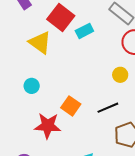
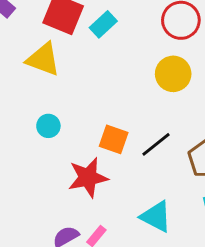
yellow circle: (120, 75) -> (173, 74), size x1.5
black line: (108, 108) -> (156, 144), moved

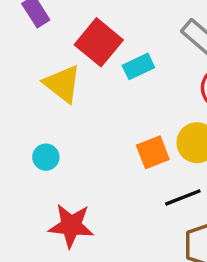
orange square: (114, 139) -> (153, 152), moved, turned 32
black line: (156, 144) -> (183, 197), moved

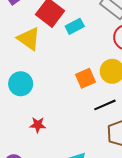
cyan circle: (46, 157) -> (21, 84), size x1.5
red star: (71, 226) -> (38, 125), size x0.6

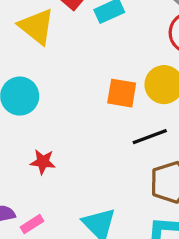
orange square: (86, 78) -> (122, 93), turned 30

